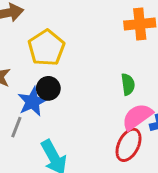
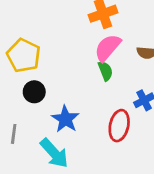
blue star: (32, 102) -> (65, 119), moved
pink semicircle: (137, 117) -> (108, 48), moved

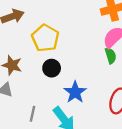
gray line: (14, 134) -> (32, 114), moved

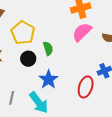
green semicircle: (111, 56) -> (48, 48), moved

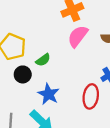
green semicircle: (48, 48) -> (43, 60), turned 80

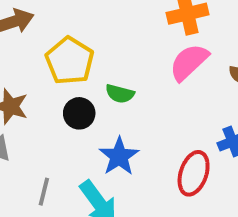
green semicircle: (43, 60) -> (120, 94), turned 40

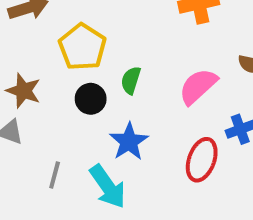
pink semicircle: (189, 62) -> (198, 86), moved
green semicircle: (120, 94) -> (131, 80), turned 92

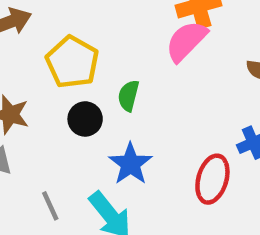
pink semicircle: (198, 86) -> (186, 41), moved
gray line: (55, 175) -> (50, 206), turned -36

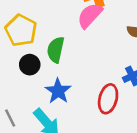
green semicircle: (128, 96) -> (56, 50), size x1.4

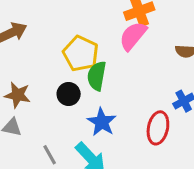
yellow pentagon: (21, 30) -> (81, 54), moved

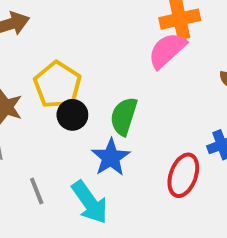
yellow pentagon: (81, 54) -> (57, 85), moved
green semicircle: (97, 76) -> (124, 116), moved

